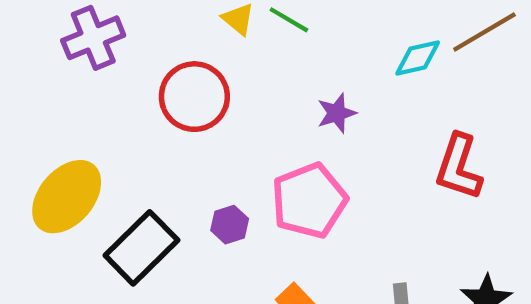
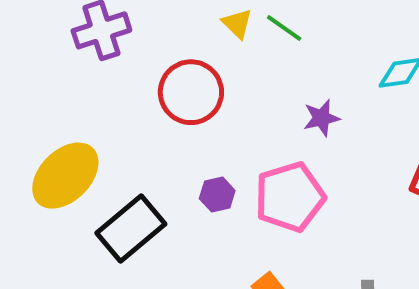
purple hexagon: (230, 225) -> (217, 195), moved

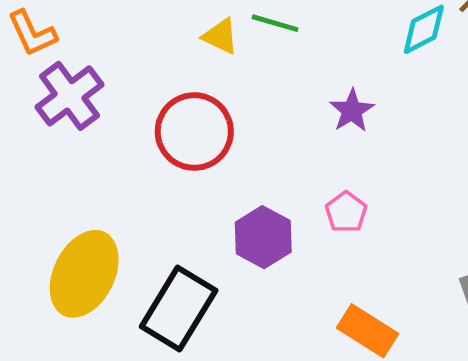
purple hexagon: (217, 195) -> (263, 237), size x1.4
pink pentagon: (290, 197) -> (346, 212), size x0.5

